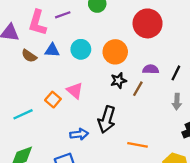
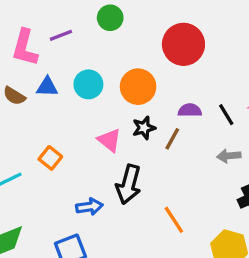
black line: (176, 73) -> (226, 115), turned -56
pink triangle: (75, 91) -> (109, 140), moved
gray arrow: (177, 102) -> (229, 156), turned 84
orange line: (138, 145) -> (174, 220), turned 48

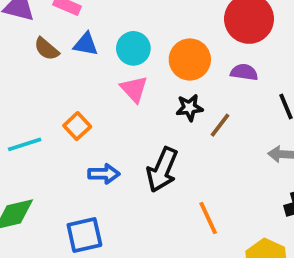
purple semicircle: (190, 110) -> (244, 72), moved
pink triangle: (109, 140) -> (134, 89), moved
blue arrow: (89, 207) -> (104, 174), moved

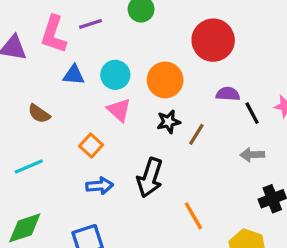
brown semicircle: (47, 49) -> (39, 114), moved
purple semicircle: (244, 72) -> (228, 94), moved
orange square: (77, 126) -> (91, 145), moved

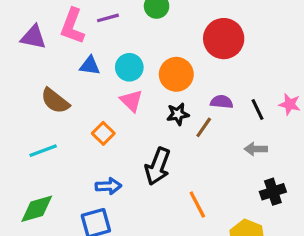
purple semicircle: (228, 94) -> (222, 102), moved
brown semicircle: (39, 114) -> (55, 101), size x1.4
blue arrow: (100, 186) -> (108, 186), moved

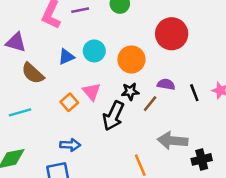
purple triangle: (33, 37) -> (16, 42), moved
blue triangle: (90, 66) -> (66, 57), moved, turned -36
pink triangle: (131, 101) -> (92, 92), moved
gray arrow: (256, 149) -> (172, 141), moved, size x1.6
black arrow: (158, 166) -> (113, 116), moved

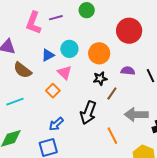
pink triangle: (92, 92) -> (64, 73), moved
brown line: (150, 104) -> (112, 94), moved
black arrow: (113, 116) -> (88, 113), moved
blue arrow: (70, 145) -> (56, 124), turned 140

